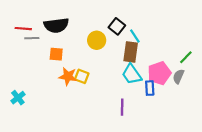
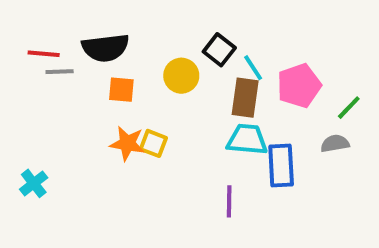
orange square: (56, 54) -> (121, 90), moved
pink pentagon: (159, 73) -> (299, 86), moved
cyan trapezoid: (132, 74) -> (247, 140), turned 130
gray semicircle: (178, 76) -> (335, 143), turned 56
blue rectangle: (150, 88) -> (281, 165), size x1.5

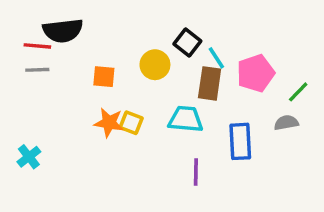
black semicircle: (105, 48) -> (63, 31), moved
gray line: (60, 72) -> (37, 70), moved
cyan trapezoid: (247, 140) -> (186, 119), moved

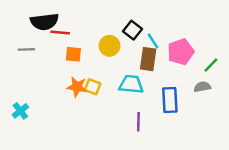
red line: (37, 46) -> (60, 33), moved

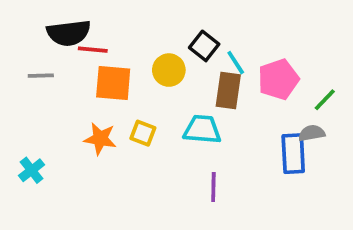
orange square: (73, 54) -> (113, 83), size x1.5
orange star: (77, 87) -> (100, 139), moved
blue rectangle: (170, 100) -> (293, 154), moved

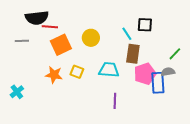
black square: (204, 46) -> (145, 25), moved, turned -35
pink pentagon: (278, 79) -> (145, 74), moved
orange square: (113, 83) -> (61, 45), turned -30
brown rectangle: (228, 90) -> (133, 54), moved

